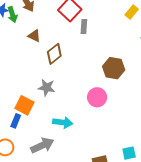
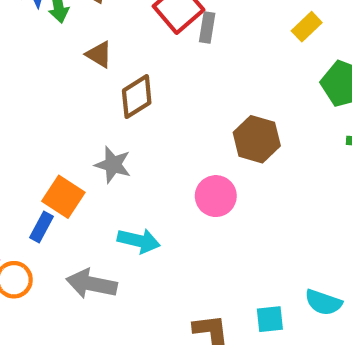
gray rectangle: (84, 26) -> (207, 28), moved
gray arrow: (42, 145) -> (92, 284), turned -150

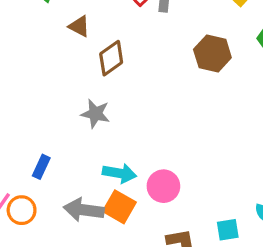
brown hexagon: (257, 139) -> (212, 54), moved
pink circle: (216, 196) -> (163, 186), moved
orange square: (63, 197) -> (119, 207), moved

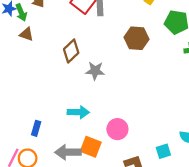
brown triangle: (79, 26) -> (27, 34), moved
gray star: (95, 114) -> (95, 71), moved
cyan arrow: (119, 173) -> (78, 112), moved

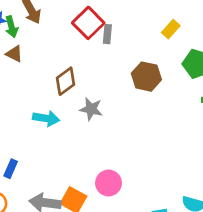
cyan arrow: (78, 112) -> (46, 118), moved

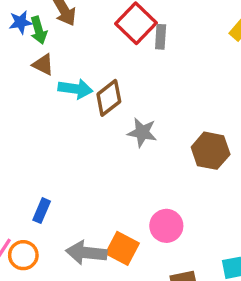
brown hexagon: (146, 77) -> (211, 151), moved
cyan arrow: (46, 118) -> (75, 89), moved

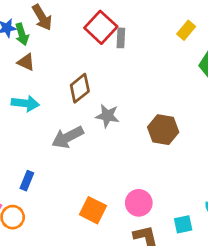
cyan arrow: (75, 89) -> (25, 103), moved
pink circle: (166, 226) -> (139, 203), moved
gray arrow: (86, 253) -> (68, 137), moved, turned -32

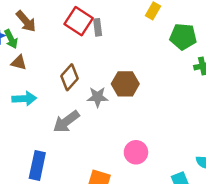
brown hexagon: (163, 130) -> (125, 84), moved
blue rectangle: (27, 181) -> (37, 165), size x1.6
pink circle: (139, 203) -> (136, 152), moved

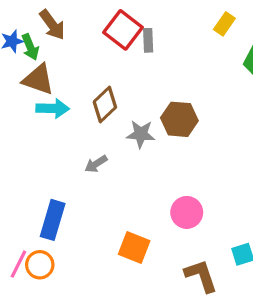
brown triangle: (19, 63) -> (38, 80), size x1.5
cyan arrow: (24, 99) -> (53, 108), moved
gray arrow: (66, 122) -> (96, 164), size x0.6

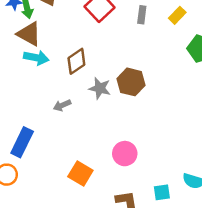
gray rectangle: (148, 40) -> (142, 15), moved

